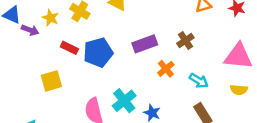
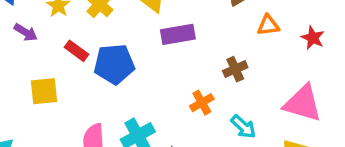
purple arrow: (30, 30) -> (26, 32), moved
purple rectangle: (145, 44) -> (178, 34), moved

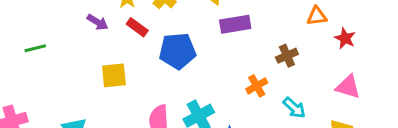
red star: (313, 38) -> (345, 38), moved
red rectangle: (77, 51) -> (137, 27), moved
pink triangle: (303, 103) -> (348, 87), size x0.7

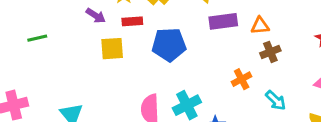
orange triangle: (317, 16) -> (260, 26), moved
red rectangle: (137, 27) -> (132, 21), turned -42
yellow square: (114, 75) -> (112, 49), moved

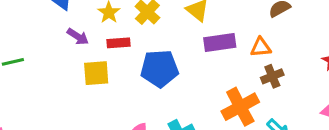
orange cross: (242, 79) -> (240, 107), size x1.6

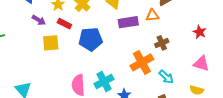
red rectangle: (119, 43) -> (64, 24), turned 32
orange triangle: (261, 47) -> (152, 15), moved

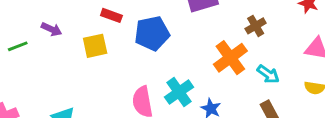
purple arrow: (39, 20) -> (51, 29), moved

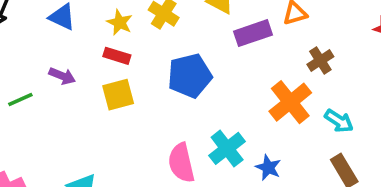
red rectangle: (111, 15) -> (117, 56), moved

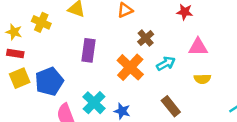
purple rectangle: (253, 33) -> (89, 50), moved, turned -55
blue pentagon: (190, 76) -> (49, 81), moved
cyan arrow: (339, 121) -> (166, 64), moved, turned -54

